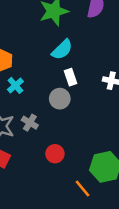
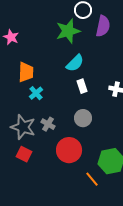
gray circle: (60, 99) -> (83, 118), moved
red circle: (55, 154) -> (69, 150), size x1.6

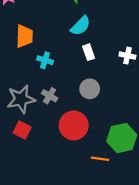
cyan cross: (36, 93) -> (45, 60), moved, turned -32
gray star: (23, 127) -> (21, 99), turned -30
orange line: (92, 179) -> (100, 159), turned -42

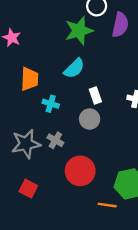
cyan semicircle: (81, 26) -> (74, 68), moved
gray circle: (90, 89) -> (90, 119), moved
red square: (22, 130) -> (28, 189), moved

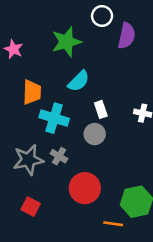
green star: (79, 31) -> (66, 42), moved
cyan cross: (51, 104) -> (54, 118), size x1.6

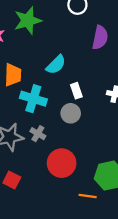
purple semicircle: (127, 36) -> (100, 38), moved
green star: (66, 42) -> (28, 21), moved

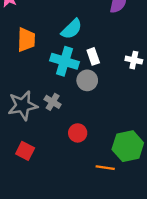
cyan cross: (33, 99) -> (64, 61), moved
red circle: (62, 163) -> (78, 133), size x0.6

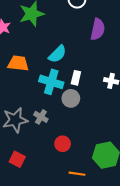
orange trapezoid: (26, 40) -> (18, 63), turned -85
white rectangle: (93, 56) -> (76, 78), turned 32
orange line: (105, 168) -> (77, 174), moved

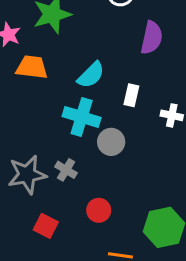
orange trapezoid: (18, 63) -> (32, 67), moved
white rectangle: (76, 78) -> (131, 95), moved
red square: (17, 159) -> (46, 226), moved

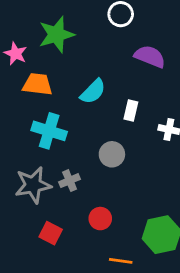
purple semicircle: (152, 38) -> (150, 56), turned -80
cyan cross: (82, 117) -> (49, 131), moved
gray cross: (66, 170) -> (70, 181), turned 36

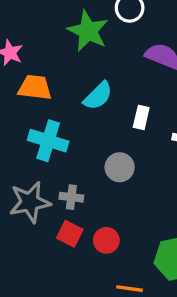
green star: (56, 35) -> (88, 31), moved, turned -30
gray cross: (70, 181) -> (71, 197), turned 30
red square: (51, 233) -> (70, 234), moved

